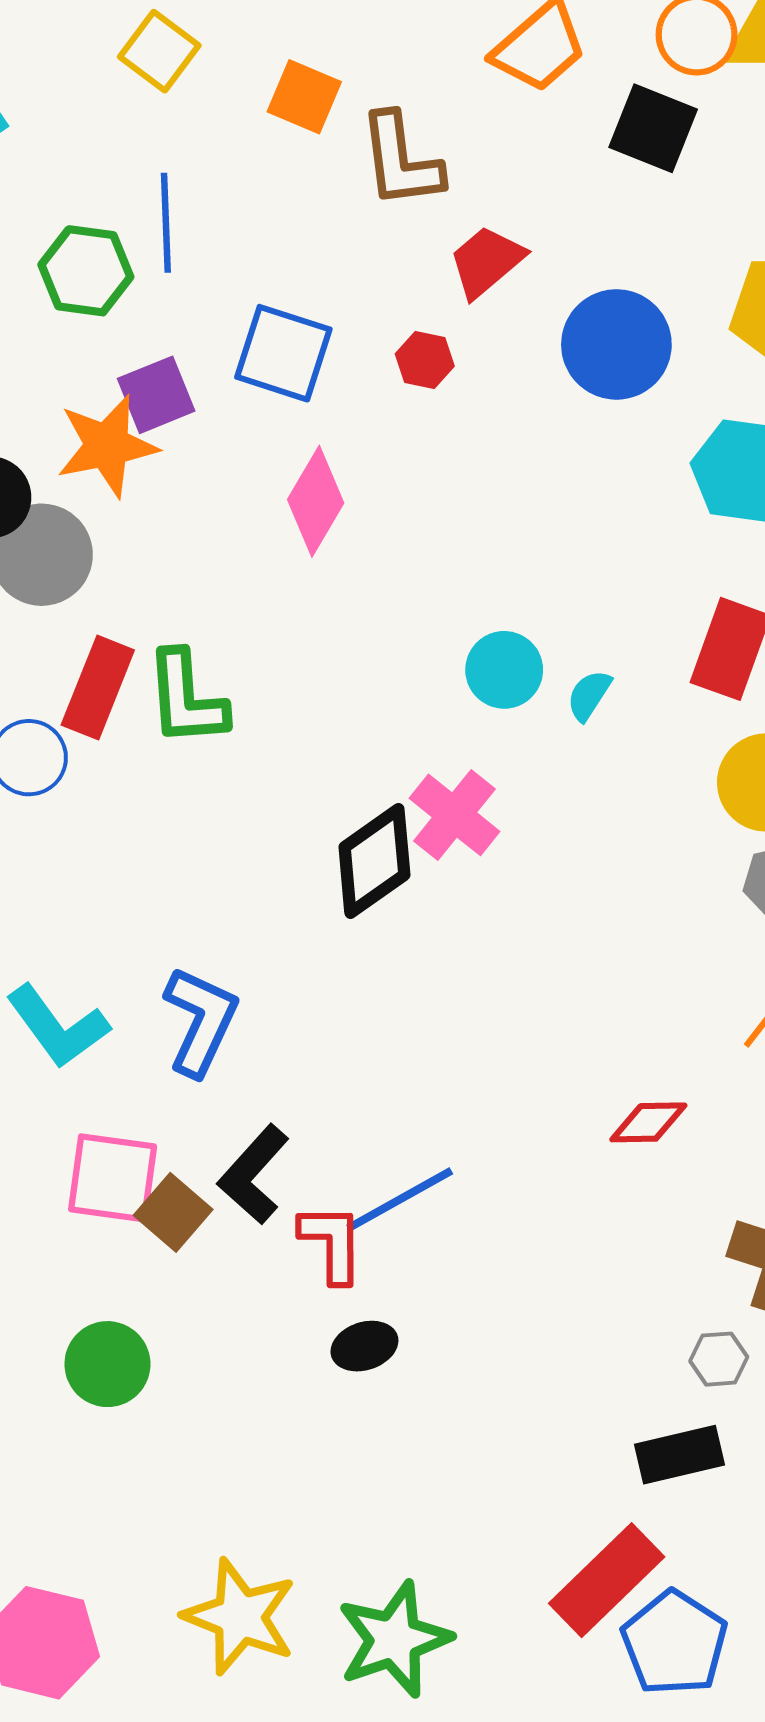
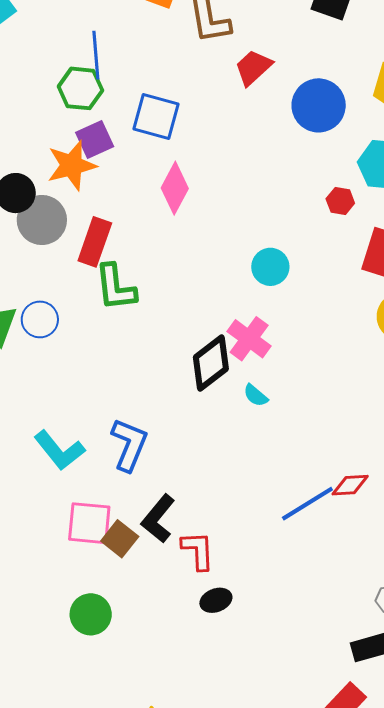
green hexagon: (86, 271) -> (80, 88), moved
red hexagon: (425, 360) -> (340, 201), moved
red rectangle: (98, 688) -> (95, 242), moved
cyan semicircle: (589, 695) -> (256, 395), moved, turned -80
blue line: (400, 1199) -> (307, 504), moved

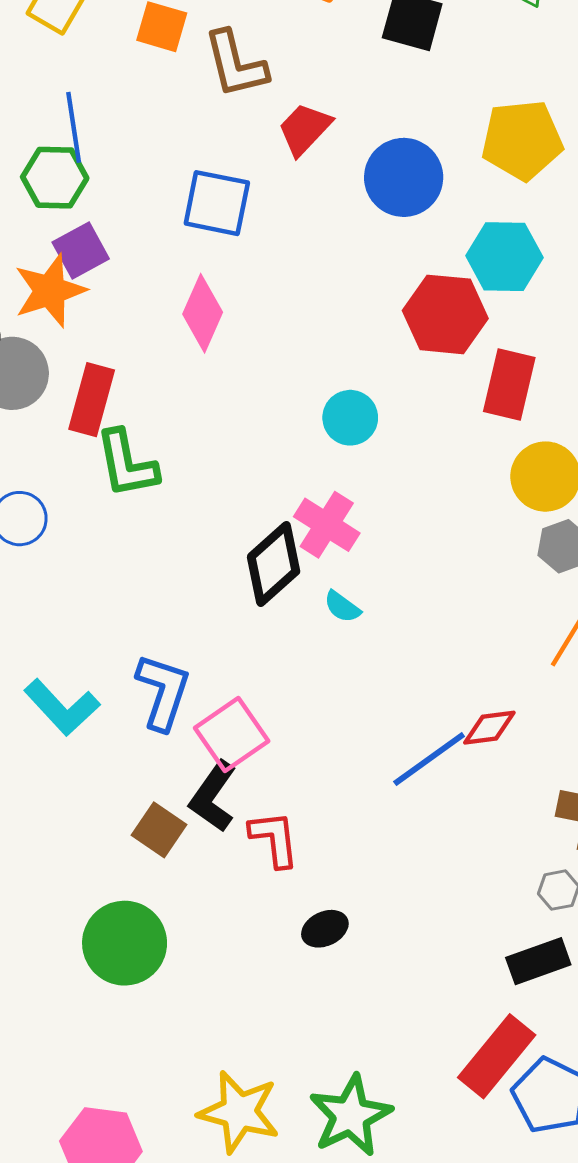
blue square: (156, 117) -> (217, 203), moved
red hexagon: (340, 201) -> (445, 314), size x2.0
pink square: (89, 523) -> (232, 735), moved, turned -36
black ellipse: (216, 600) -> (325, 929), moved
green circle: (91, 614) -> (125, 943), size x1.4

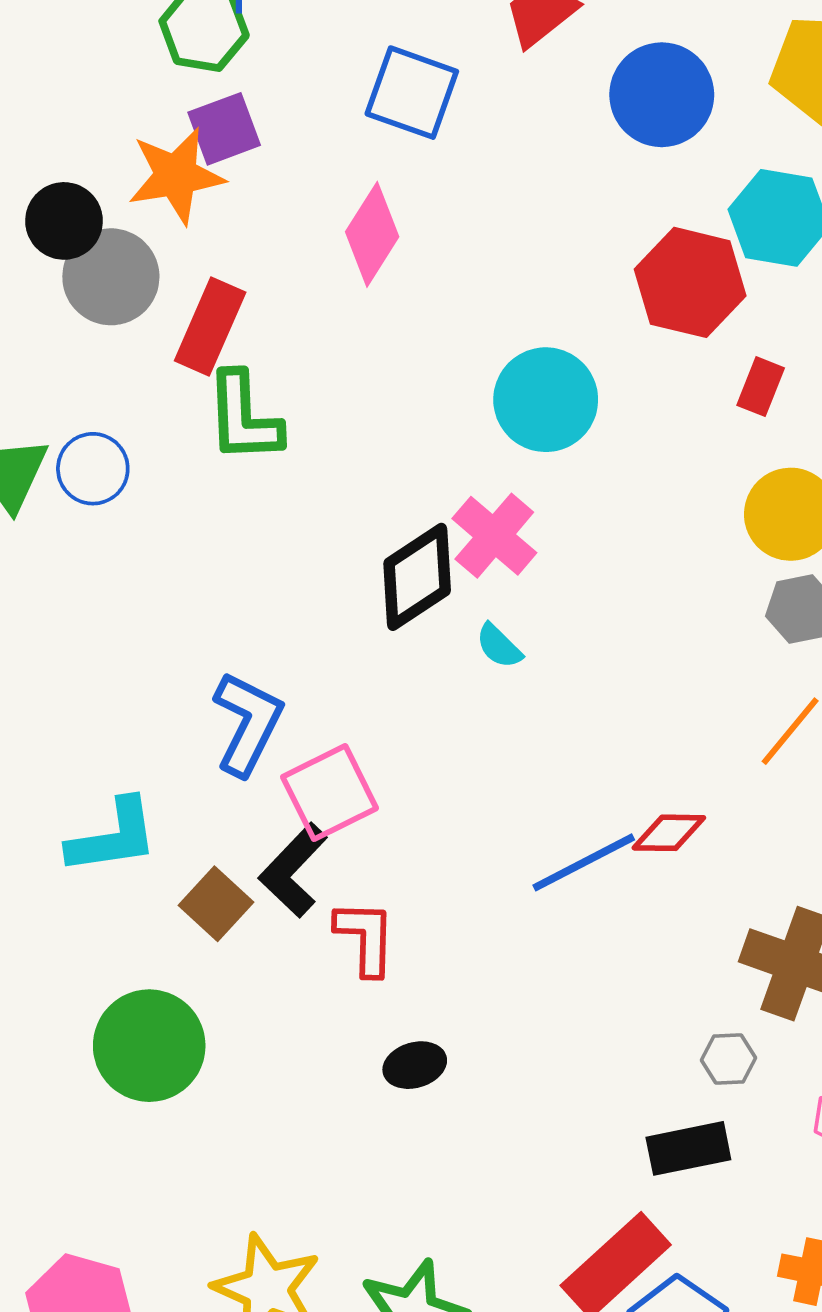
red rectangle: (509, 385) -> (761, 387), size x0.6
cyan circle: (350, 418) -> (546, 400), size x1.4
cyan L-shape: (62, 707) -> (113, 837), moved, turned -64

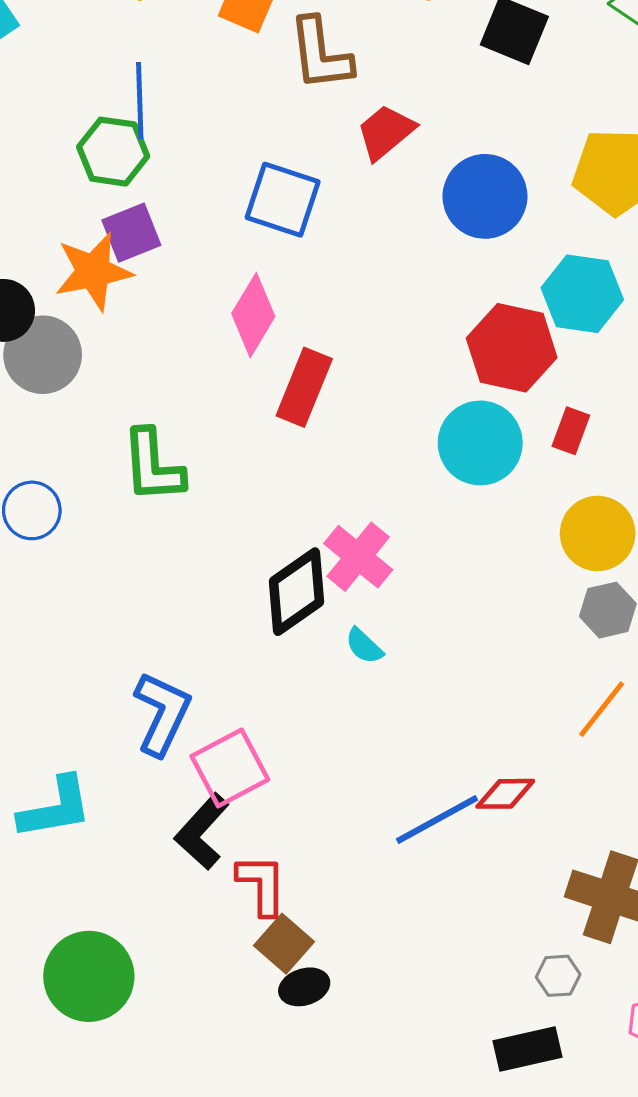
red rectangle: (210, 326) -> (304, 387), moved
cyan circle: (546, 400) -> (480, 443), moved
brown square: (216, 904) -> (284, 944), moved

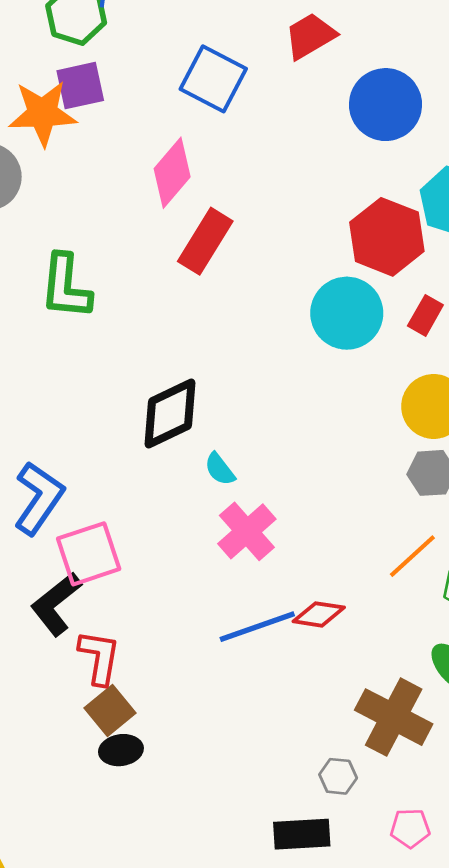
pink cross: (358, 557) -> (247, 531), moved

